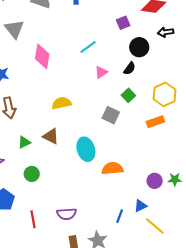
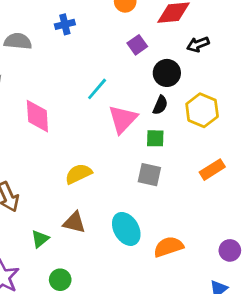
pink triangle: (101, 72) -> (123, 119), size x1.6
yellow hexagon: (165, 94) -> (202, 110), moved
green square: (128, 95) -> (155, 138), moved, turned -32

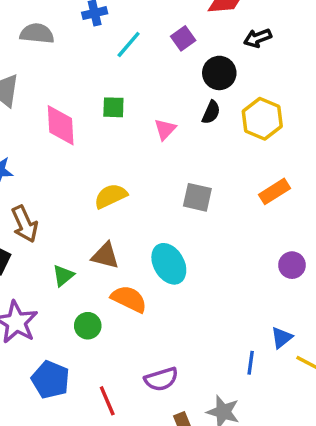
cyan line: (97, 89) -> (129, 44), moved
pink triangle: (123, 119) -> (165, 129), size x0.6
green square: (155, 138) -> (113, 107), moved
orange semicircle: (168, 247) -> (129, 299), moved, turned 44
purple circle: (230, 250) -> (292, 265), moved

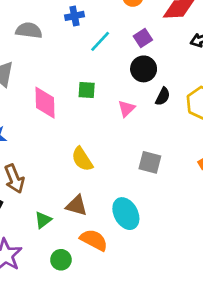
black circle: (219, 73) -> (144, 69), moved
yellow semicircle: (111, 196) -> (82, 159), turned -100

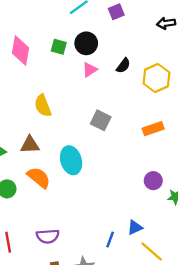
black circle: (144, 69) -> (86, 43), moved
brown triangle: (77, 206) -> (30, 145), turned -30

